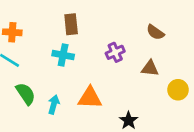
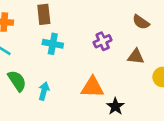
brown rectangle: (71, 24) -> (44, 14), moved
orange triangle: (90, 98) -> (92, 87), moved

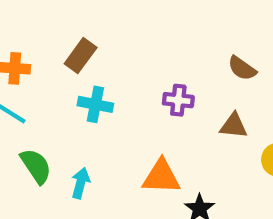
brown rectangle: (44, 14) -> (81, 56), turned 42
purple cross: (103, 41) -> (178, 100), turned 30

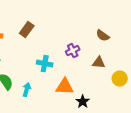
purple cross: (178, 100) -> (73, 51), turned -32
cyan cross: (95, 104) -> (45, 64), moved

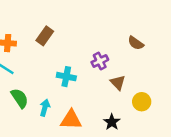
brown triangle: (99, 63) -> (118, 83), moved, turned 40
yellow circle: (120, 79) -> (142, 102), moved
orange triangle: (65, 87) -> (71, 120), moved

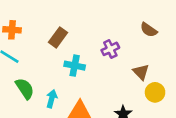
brown rectangle: (45, 36) -> (58, 37), moved
brown triangle: (118, 83) -> (141, 72), moved

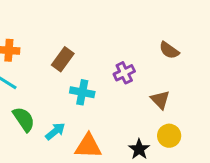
yellow circle: (155, 92) -> (169, 136), moved
cyan arrow: (52, 99) -> (55, 131), turned 36

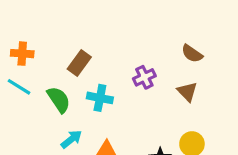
brown triangle: (160, 100) -> (187, 92), moved
green semicircle: (24, 119) -> (59, 100), moved

